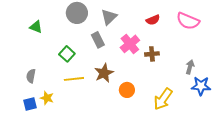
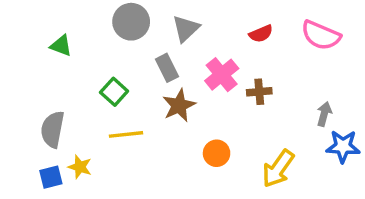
brown star: (104, 73) -> (179, 105), moved
gray semicircle: (31, 76) -> (53, 129), size x1.5

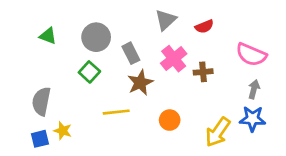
gray circle: (131, 22) -> (96, 37), moved
gray triangle: (186, 29) -> (166, 20), moved
pink semicircle: (321, 35) -> (251, 55), moved
yellow line: (126, 134) -> (116, 112), moved
blue star: (343, 146) -> (253, 119), moved

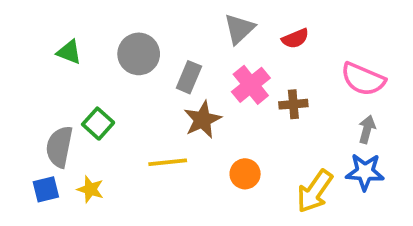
gray rectangle: (131, 53) -> (189, 77), turned 50
green square: (89, 72) -> (98, 124), moved
blue square: (40, 139) -> (46, 189), moved

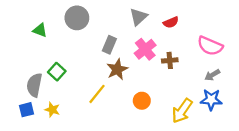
gray circle: (139, 54) -> (77, 18), moved
gray arrow: (367, 129) -> (212, 75), turned -136
yellow line: (168, 162) -> (97, 94), turned -45

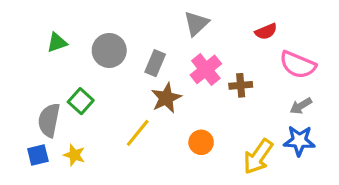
gray circle: (77, 18) -> (109, 50), moved
red semicircle: (171, 22) -> (266, 31), moved
green triangle: (40, 30) -> (57, 43), turned -40

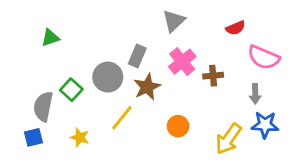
gray circle: (109, 50) -> (108, 77), moved
gray arrow: (301, 106) -> (255, 94), moved, turned -60
yellow star: (74, 155) -> (80, 137), moved

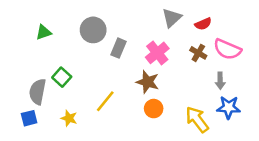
gray triangle: (174, 21) -> (172, 18), moved
brown cross: (213, 76) -> (198, 53), moved, turned 35
gray circle: (108, 77) -> (93, 30), moved
brown star: (147, 87) -> (148, 82), moved, turned -30
yellow arrow: (228, 139) -> (197, 119), turned 108

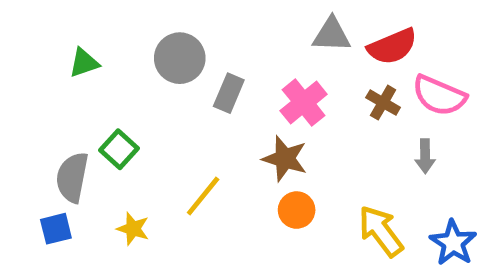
gray triangle: (172, 18) -> (332, 35), turned 45
red semicircle: (203, 24) -> (392, 46), size x1.5
blue star: (229, 107) -> (453, 243), moved, turned 30

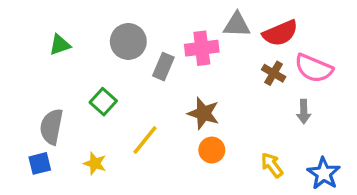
pink cross: (304, 103) -> (202, 48), moved, turned 32
green square: (119, 149) -> (103, 102), moved
yellow arrow: (381, 231) -> (272, 165), size x0.7

